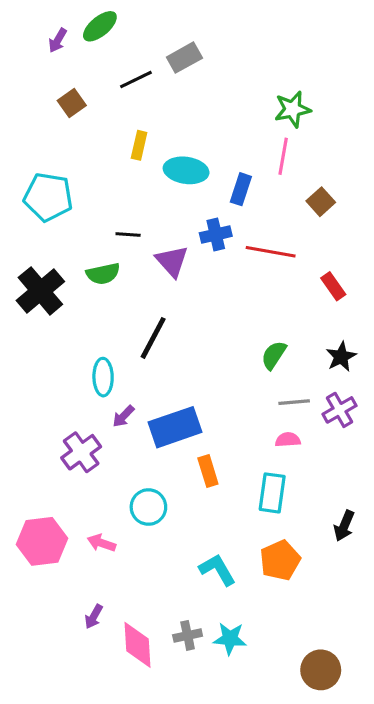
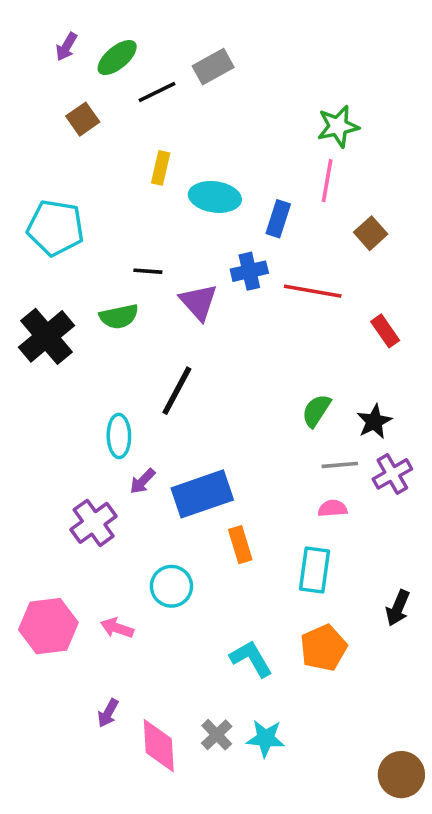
green ellipse: (100, 26) -> (117, 58), moved
black star: (341, 357) -> (374, 421), moved
gray cross: (188, 635) -> (217, 735), turned -32
brown circle: (321, 670) -> (401, 775), moved

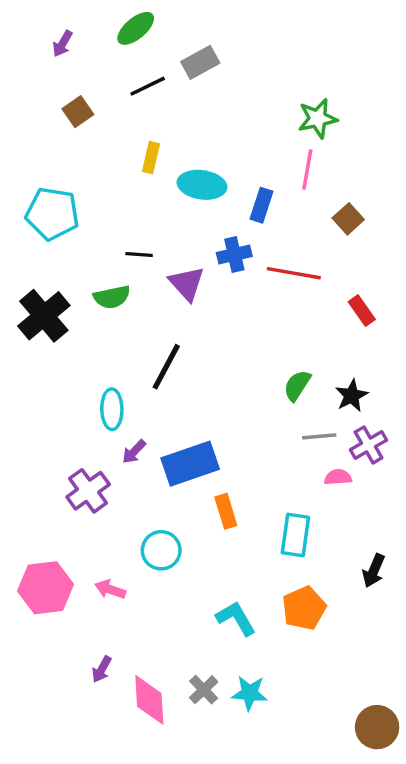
green ellipse: (117, 58) -> (136, 28), moved
pink semicircle: (333, 508) -> (338, 477), moved

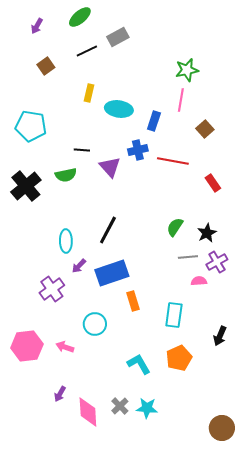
black line: (166, 367) -> (108, 230), moved

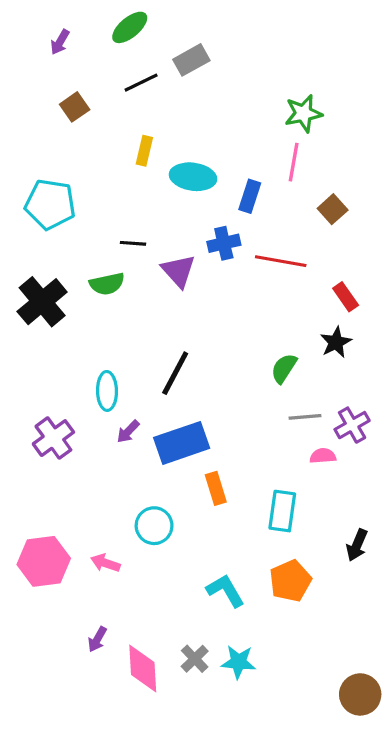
black star: (207, 233) -> (336, 342), moved
purple cross: (52, 289) -> (53, 438), moved

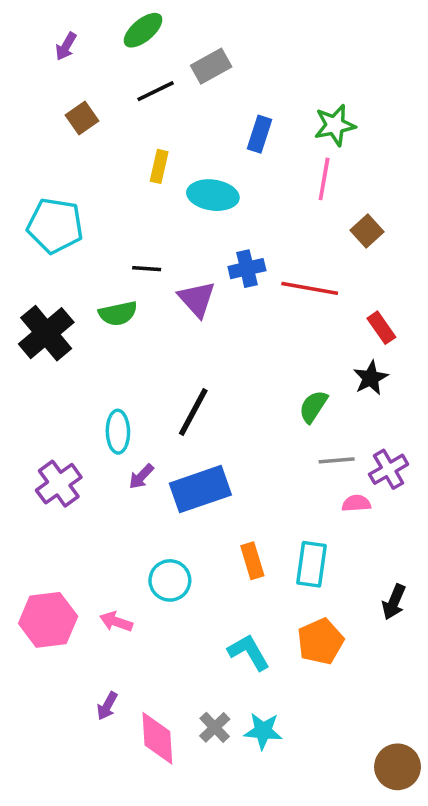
blue rectangle: (250, 196) -> (260, 134), moved
orange rectangle: (216, 488) -> (252, 561), moved

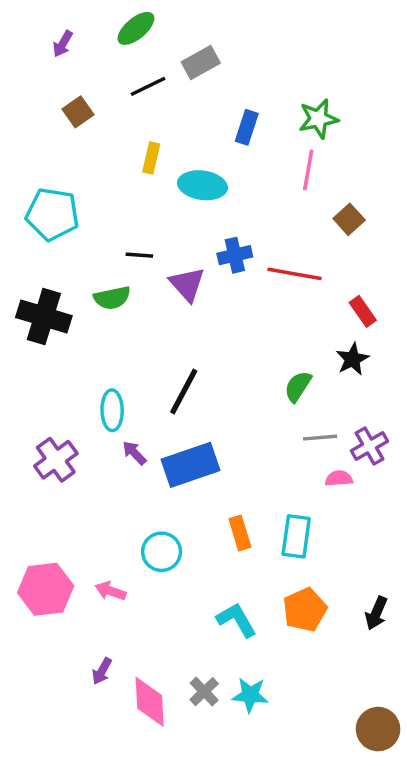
black cross: (46, 333) -> (44, 317), turned -33
purple arrow: (141, 476) -> (134, 453), turned 92
black arrow: (394, 602) -> (376, 613), moved

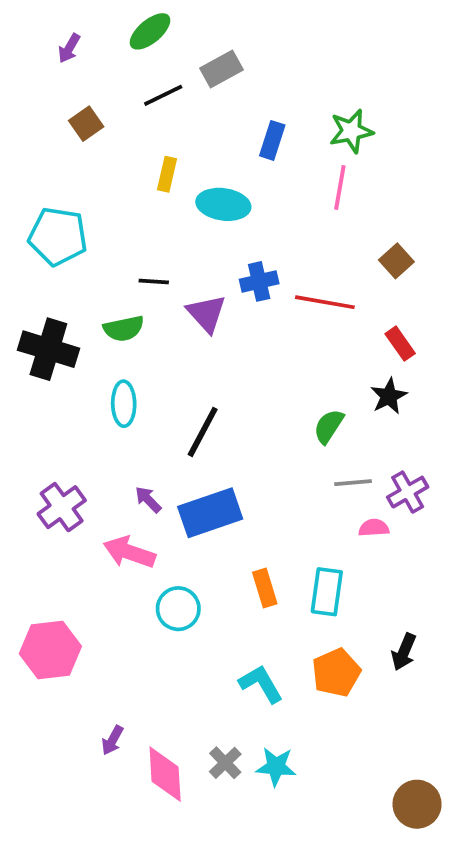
brown square: (349, 219) -> (396, 261), moved
cyan ellipse: (112, 410) -> (124, 404), moved
pink arrow: (110, 591) -> (129, 552), moved, size x1.5
black arrow: (376, 613) -> (404, 652), moved

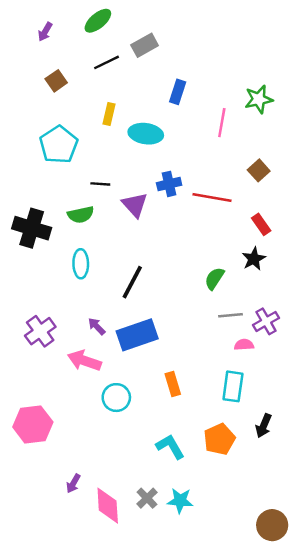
green star: (351, 131) -> (259, 99), moved
cyan pentagon: (58, 236) -> (59, 145), moved, turned 30
cyan rectangle: (327, 592) -> (233, 386), moved

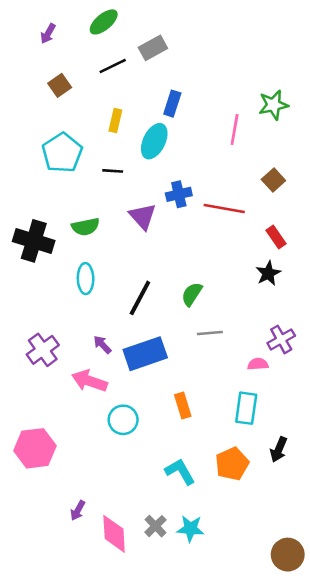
blue rectangle: (178, 92) -> (172, 104), moved
cyan ellipse: (146, 134) -> (154, 141), turned -72
black line: (100, 184) -> (113, 171), moved
green semicircle: (214, 278) -> (192, 294), moved
gray line: (230, 315) -> (210, 333), moved

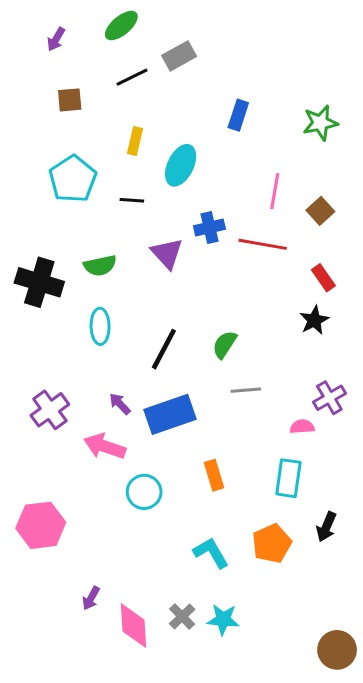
brown square: (60, 85) -> (70, 100), turned 30
blue rectangle: (172, 104) -> (238, 115), moved
pink line: (235, 130) -> (275, 191), moved

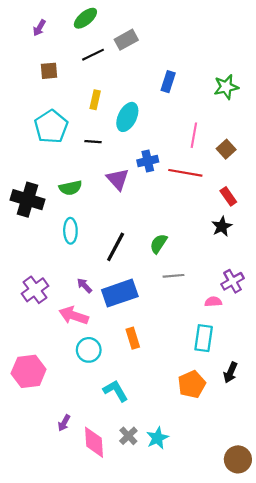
orange rectangle: (214, 475) -> (133, 338), moved
cyan circle: (144, 492) -> (89, 350), moved
cyan L-shape: (211, 553) -> (116, 391), moved
cyan star: (223, 619) -> (157, 438), turned -30

